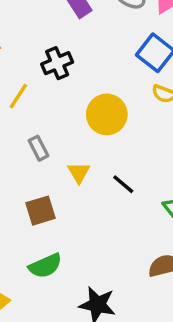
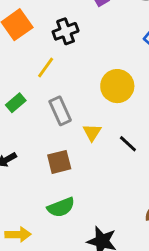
black cross: (57, 63) -> (66, 31), moved
gray rectangle: (39, 148) -> (60, 111), size x1.4

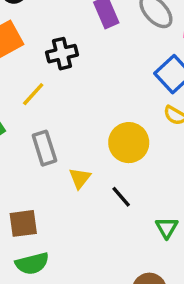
yellow circle: (117, 86) -> (129, 143), moved
brown square: (59, 162) -> (23, 223), moved

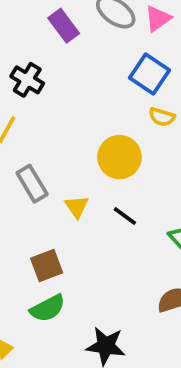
black cross: (62, 54) -> (27, 80), turned -32
brown square: (23, 223) -> (47, 265), moved

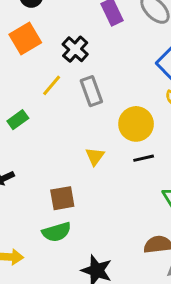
gray rectangle: (32, 184) -> (91, 91), moved
black line: (125, 216) -> (144, 158), moved, turned -60

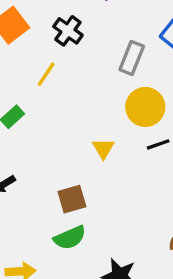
gray rectangle: (91, 91) -> (132, 58), moved, turned 48

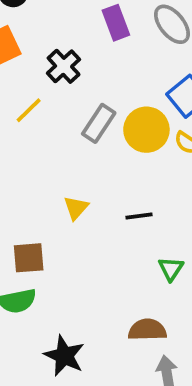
gray rectangle: (132, 58) -> (99, 123), moved
yellow circle: (145, 107) -> (146, 130), moved

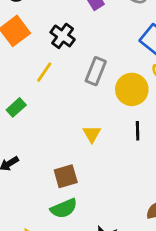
yellow circle: (146, 130) -> (132, 89), moved
black line: (139, 216) -> (138, 131), turned -72

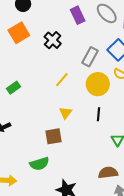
gray rectangle: (96, 71) -> (90, 57), moved
yellow line: (44, 72) -> (62, 80), moved
brown square: (66, 176) -> (54, 136), moved

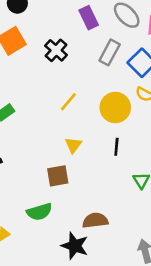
gray rectangle: (90, 57) -> (110, 52), moved
brown semicircle: (108, 173) -> (95, 220), moved

